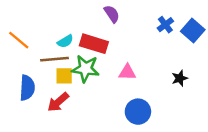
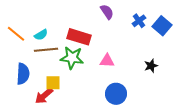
purple semicircle: (112, 14) -> (107, 12), moved
cyan semicircle: (65, 41) -> (41, 35), moved
yellow square: (64, 76) -> (53, 83), moved
red arrow: (58, 102) -> (44, 96), moved

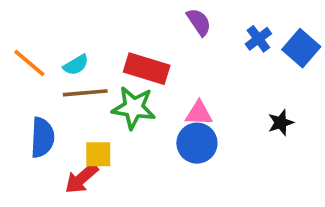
blue circle: (116, 94) -> (197, 143), moved

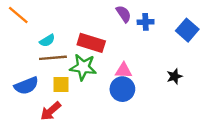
blue cross: (258, 39) -> (146, 22), moved, turned 35
orange line: (29, 63) -> (18, 15), moved
blue semicircle: (42, 138) -> (26, 86), turned 65
yellow square: (98, 154) -> (61, 84), moved

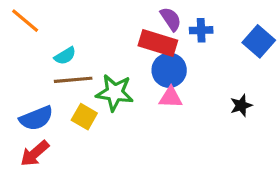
red rectangle: (91, 43) -> (158, 43), moved
yellow square: (61, 84) -> (84, 117), turned 30
blue circle: (122, 89) -> (169, 70), moved
red arrow: (51, 111) -> (35, 153), moved

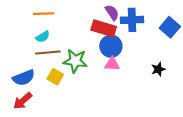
orange line: (25, 21) -> (44, 14), moved, turned -42
blue cross: (201, 30) -> (132, 20), size x1.5

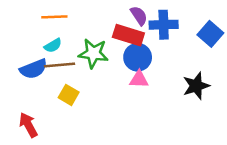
green star: (75, 61) -> (93, 53), moved
black star: (158, 69) -> (196, 86), size x1.5
blue semicircle: (24, 78) -> (33, 69), moved
red arrow: (23, 101) -> (28, 125), turned 102

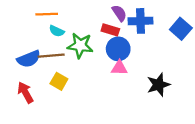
red rectangle: (128, 35) -> (110, 30), size x0.7
cyan semicircle: (53, 46) -> (57, 31), moved, turned 56
black star: (196, 86) -> (158, 85), moved
red arrow: (28, 125) -> (25, 92), moved

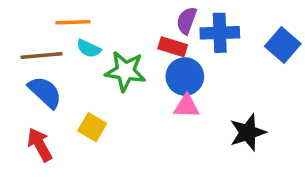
purple semicircle: (119, 13) -> (187, 21), turned -126
brown line: (51, 56) -> (42, 56), moved
blue semicircle: (29, 59) -> (45, 92), turned -115

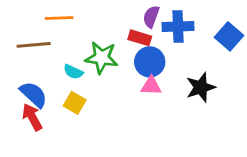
cyan semicircle: (89, 49) -> (73, 72), moved
blue semicircle: (45, 92) -> (34, 94), moved
black star: (248, 132) -> (201, 87), moved

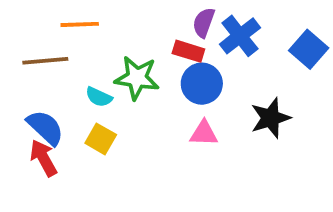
blue cross: (178, 26) -> (240, 36), turned -36
pink triangle: (151, 86) -> (204, 133), moved

